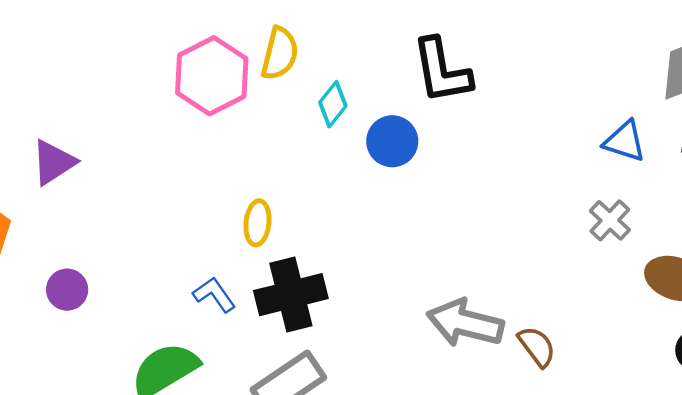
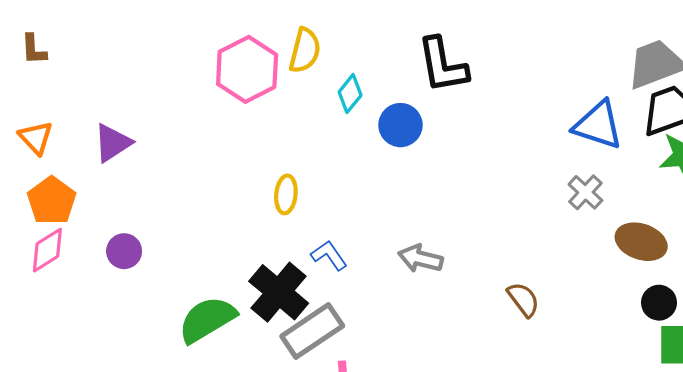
blue triangle: (625, 141) -> (598, 125), size x1.4
blue L-shape: (214, 295) -> (329, 255), moved
black cross: (291, 295) -> (279, 292), moved, turned -36
gray arrow: (465, 323) -> (420, 259), moved, size x0.7

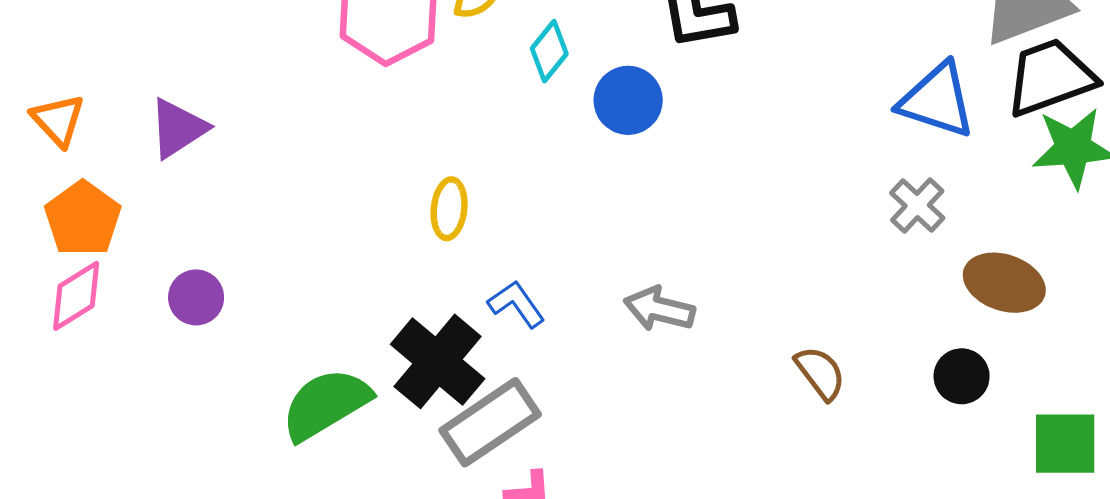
black circle: (659, 303) -> (962, 376), moved

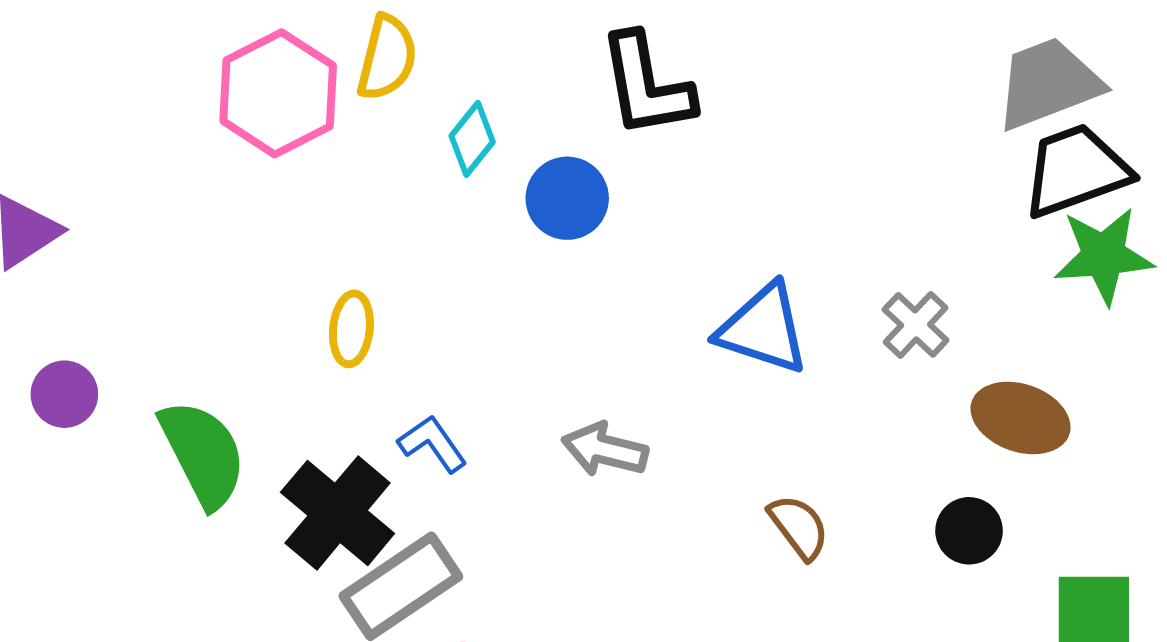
blue triangle: (937, 100) -> (763, 329), moved
purple circle: (196, 297) -> (64, 394), moved
green semicircle: (326, 404) -> (203, 454), moved, turned 94

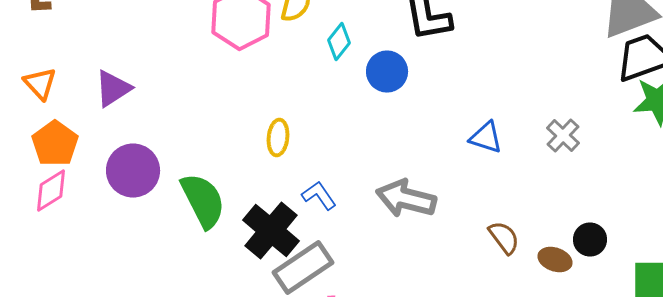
blue triangle: (763, 329) -> (486, 138), size x0.7
purple circle: (64, 394) -> (133, 170), size x1.6
brown ellipse: (1021, 418) -> (555, 260), moved, size x0.7
gray arrow: (605, 450) -> (406, 198), size x1.4

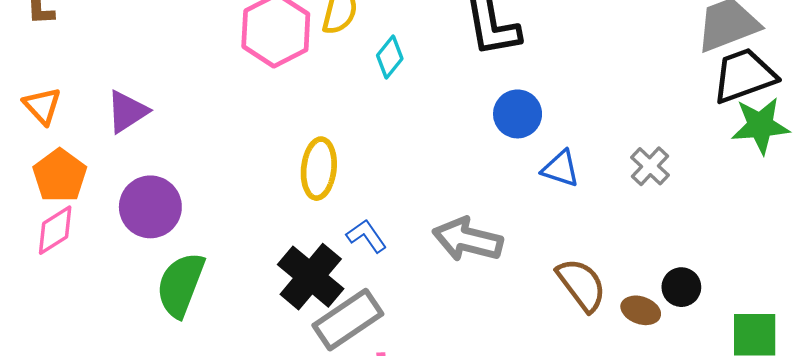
blue circle: (387, 72) -> (518, 114), moved
yellow ellipse: (278, 138) -> (319, 169), size x1.4
green semicircle: (203, 200) -> (181, 285), moved, turned -132
brown semicircle: (504, 238) -> (581, 285), size x1.4

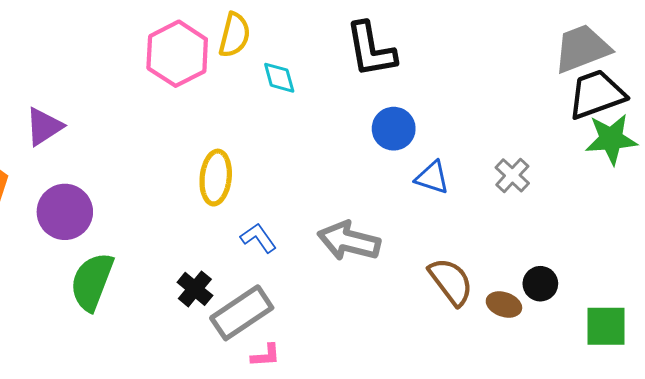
cyan diamond: (390, 57) -> (279, 78), turned -54
black cross: (311, 277) -> (195, 289), moved, size x0.6

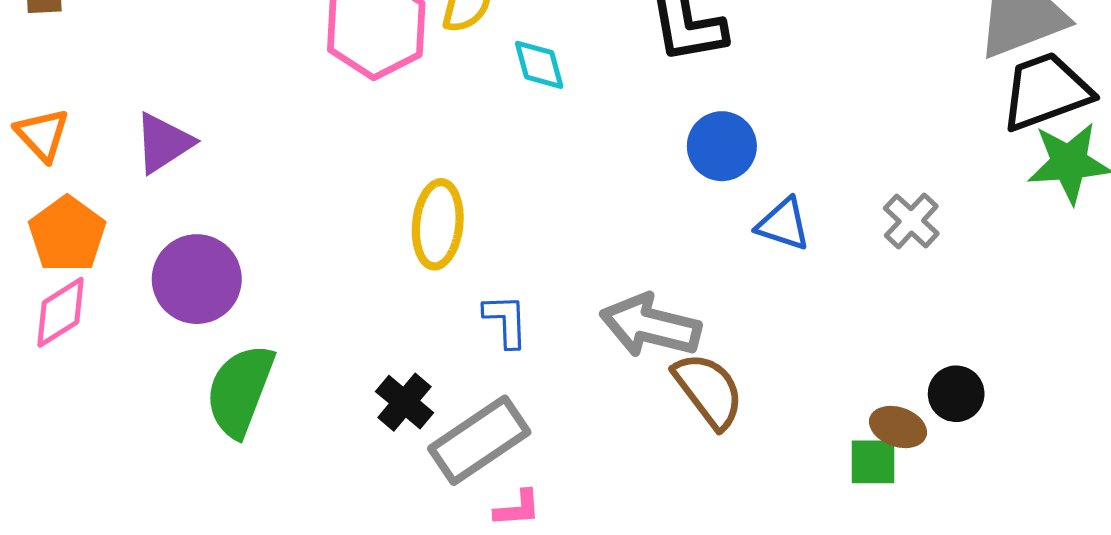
blue L-shape: (258, 238) -> (506, 321), turned 33
brown semicircle: (451, 282) -> (709, 390), moved
green square: (606, 326) -> (873, 462), moved, size x0.7

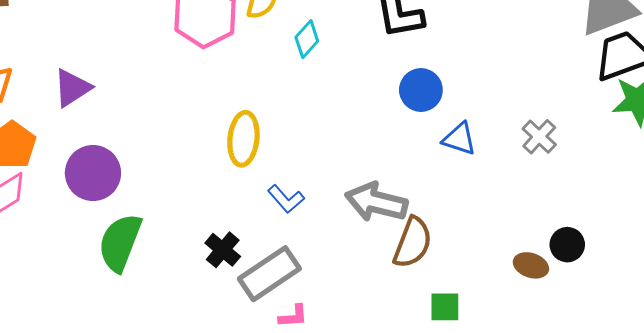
cyan diamond: (539, 65) -> (307, 39), turned 57
blue L-shape: (506, 321) -> (286, 199), turned 141
brown semicircle: (709, 390) -> (413, 243), turned 58
green square: (873, 462) -> (445, 307), moved

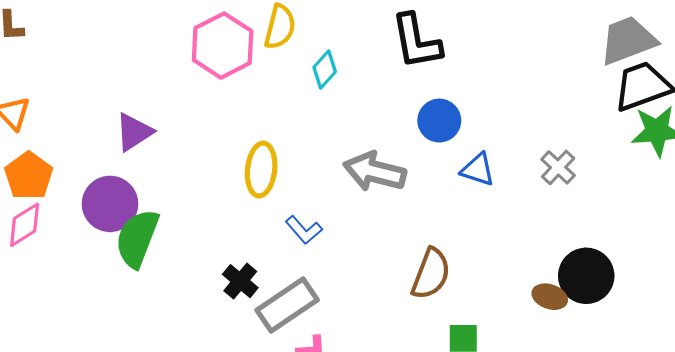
purple triangle: (72, 88) -> (134, 132), moved
gray arrow: (376, 202) -> (375, 172), moved
green semicircle: (120, 243) -> (137, 238), moved
black circle: (567, 245) -> (586, 276), size x1.6

